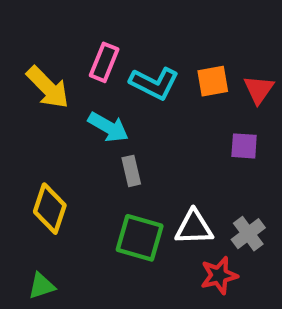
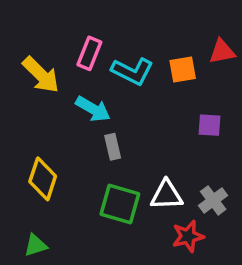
red triangle: (259, 89) -> (222, 52), moved, turned 44

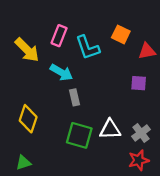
red triangle: (222, 52) -> (147, 51), moved
orange square: (183, 70) -> (121, 34), moved, turned 36
cyan L-shape: (132, 71) -> (88, 47), turned 44
red star: (188, 236) -> (139, 160), moved

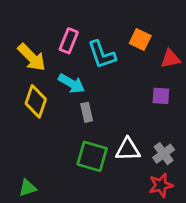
yellow diamond: (28, 119) -> (36, 101), moved

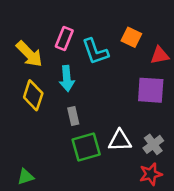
cyan arrow: (71, 83) -> (67, 79), turned 55
purple square: (161, 96) -> (151, 90), size x1.6
gray rectangle: (87, 112) -> (73, 116), moved
green square: (92, 156) -> (86, 147), turned -32

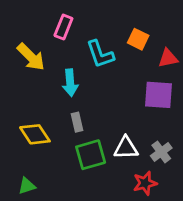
pink rectangle: (64, 39) -> (63, 27), moved
yellow diamond: (33, 95) -> (35, 134), moved, turned -52
red star: (151, 174) -> (145, 183), moved

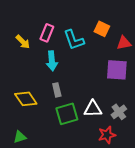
pink rectangle: (63, 27) -> (47, 33), moved
yellow arrow: (31, 57) -> (23, 42), size x0.7

